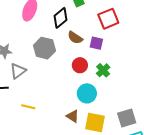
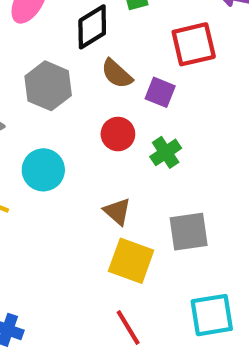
cyan circle: (87, 93) -> (43, 170), moved
brown triangle: (73, 116) -> (117, 211), moved
gray square: (127, 118) -> (189, 232), moved

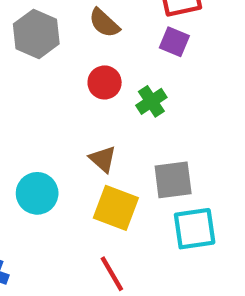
purple square: (160, 92) -> (174, 42), moved
cyan circle: (43, 170) -> (37, 193), moved
cyan square: (212, 315) -> (195, 229), moved

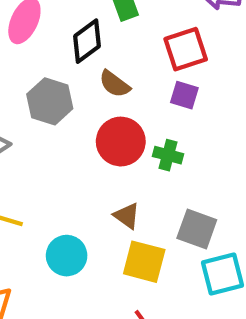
red circle: (105, 82) -> (121, 142), size x1.5
green cross: (151, 101) -> (168, 155), turned -36
gray square: (173, 180) -> (197, 229), turned 33

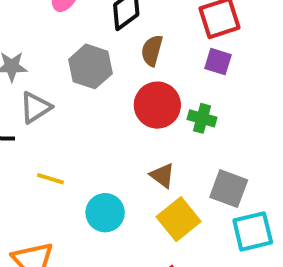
brown semicircle: (115, 84) -> (152, 50), turned 68
yellow square: (144, 262) -> (179, 219), turned 36

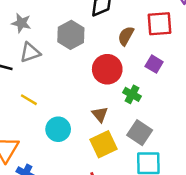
brown semicircle: (152, 50) -> (126, 36), moved
purple square: (218, 62) -> (154, 64), moved
green cross: (202, 118) -> (132, 94), moved

